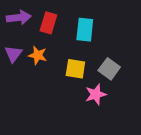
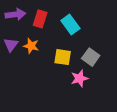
cyan rectangle: (85, 30) -> (70, 24), turned -42

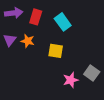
gray square: (91, 57) -> (92, 73), moved
pink star: (79, 78) -> (71, 80), moved

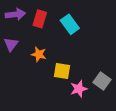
orange star: (28, 41) -> (39, 54), moved
yellow square: (56, 51) -> (62, 71), moved

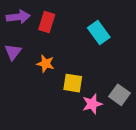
cyan rectangle: (70, 24) -> (99, 32), moved

